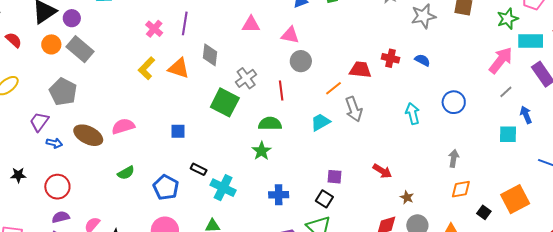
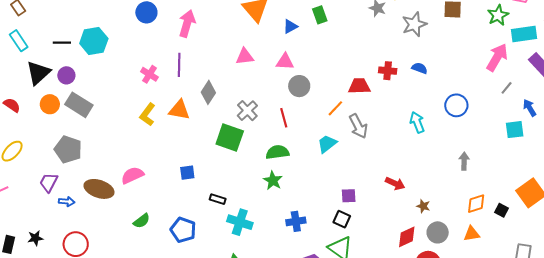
gray diamond: (210, 55) -> (208, 92), turned 35
black rectangle: (199, 169) -> (218, 199), moved
orange diamond: (461, 189) -> (476, 204), moved

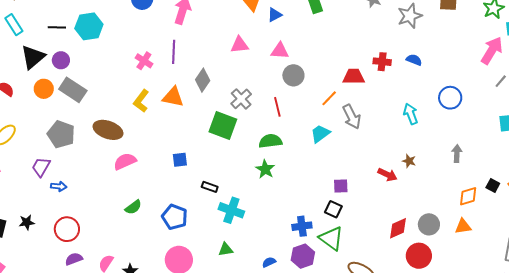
blue triangle: (290, 26) -> (275, 15), moved
brown ellipse: (99, 189) -> (108, 130), moved
brown star: (423, 206) -> (409, 161), moved
black square: (502, 210) -> (493, 185), moved
blue cross: (296, 221) -> (302, 226), moved

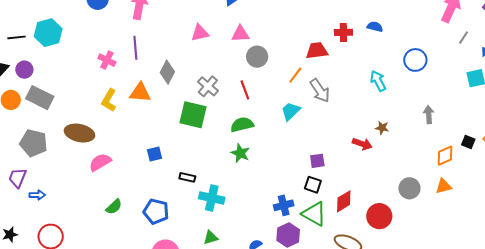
red diamond: (398, 228) -> (344, 201), moved
red circle: (419, 256) -> (379, 216), moved

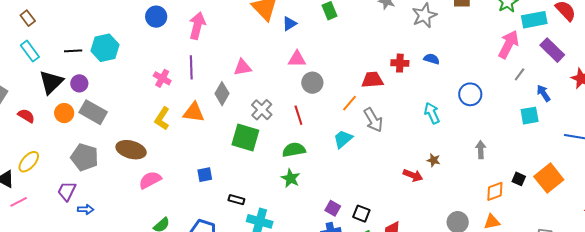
pink triangle: (200, 33) -> (243, 67), moved
purple square: (317, 161) -> (333, 208), moved, turned 35

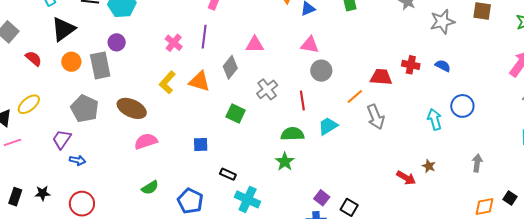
purple circle: (79, 83) -> (117, 42), moved
blue circle: (470, 94) -> (462, 106), moved
gray rectangle: (93, 112) -> (100, 65), turned 40
green square: (245, 137) -> (236, 114), moved, size x0.7
cyan trapezoid: (343, 139) -> (328, 126), moved

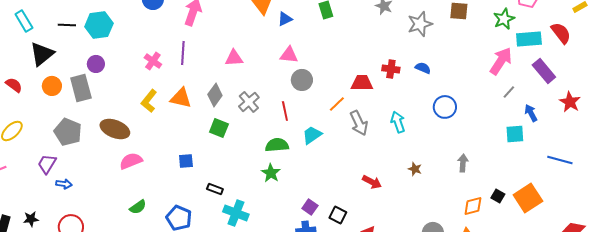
gray diamond: (230, 67) -> (215, 95), moved
cyan arrow: (435, 119) -> (398, 122), moved
red arrow: (406, 178) -> (372, 182), moved

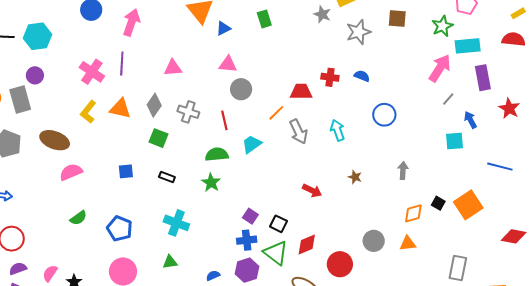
red semicircle: (561, 33) -> (514, 39), moved, turned -45
pink cross: (153, 61) -> (92, 72), size x1.4
purple rectangle: (544, 71) -> (483, 78), turned 30
gray cross: (249, 102) -> (188, 112), turned -30
black rectangle: (215, 189) -> (167, 177), moved

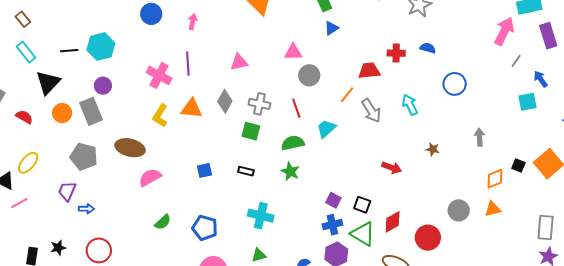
pink arrow: (131, 22) -> (193, 22), size x0.6
blue triangle: (223, 28) -> (331, 28), moved
green square: (159, 138) -> (251, 131), moved

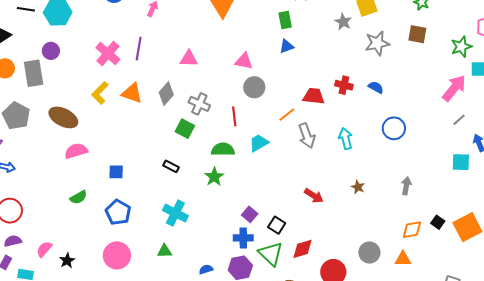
blue square: (205, 170) -> (116, 172), moved

